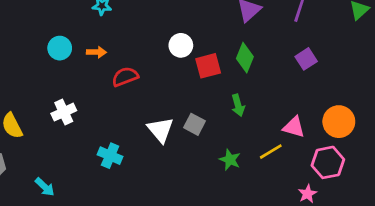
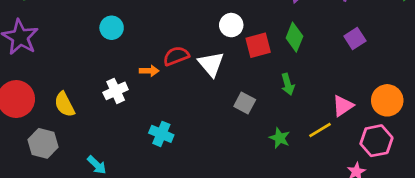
orange arrow: (96, 52) -> (149, 71), moved
pink triangle: (294, 127) -> (343, 106), turned -50
white triangle: (160, 130) -> (211, 64), moved

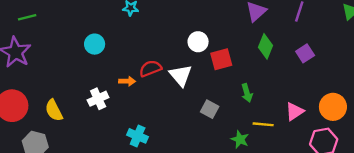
green diamond: (294, 37) -> (265, 46), moved
yellow line: (320, 130) -> (263, 124), moved, turned 36

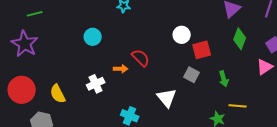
red semicircle: (150, 68) -> (141, 58), turned 66
white triangle: (181, 75) -> (167, 98), moved
gray square: (210, 109) -> (192, 75), moved
pink triangle: (295, 112) -> (265, 67), moved

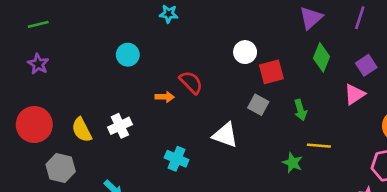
green line: (35, 14) -> (38, 24), moved
purple star: (25, 44) -> (38, 64), size x0.6
white cross: (96, 84) -> (120, 126), moved
white triangle: (167, 98) -> (225, 135), turned -30

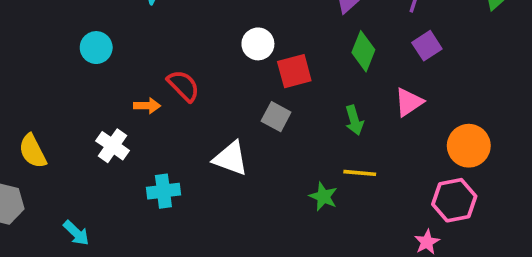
purple square: (366, 65) -> (427, 46), moved
green arrow: (300, 110) -> (354, 120), moved
white cross: (120, 126) -> (113, 146), moved, turned -30
cyan cross: (177, 159) -> (163, 191), turned -30

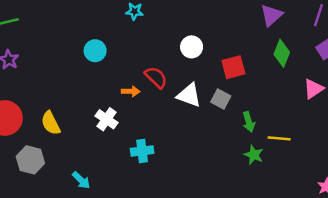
white circle: (258, 44) -> (192, 47), moved
green arrow: (354, 120) -> (249, 122), moved
white triangle: (231, 158) -> (189, 95), moved

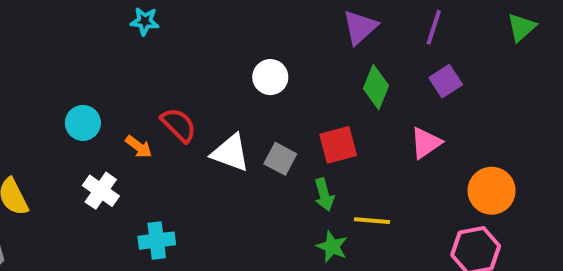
white circle: (192, 47) -> (270, 77), moved
cyan circle: (95, 51) -> (83, 123), moved
red square: (233, 67) -> (338, 145), moved
orange arrow: (131, 91) -> (139, 147), turned 36

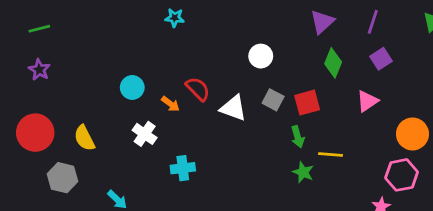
gray square: (280, 159) -> (273, 100), moved

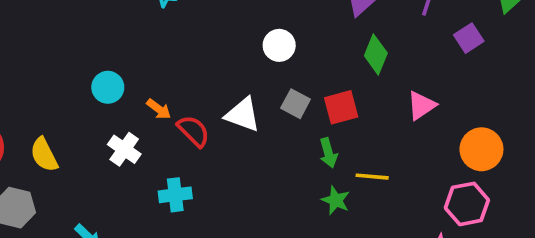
purple square: (381, 59) -> (469, 38), moved
red semicircle: (198, 89) -> (193, 131), moved

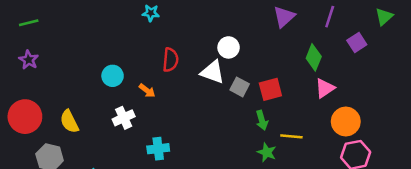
green diamond: (376, 54) -> (314, 57), moved
white triangle: (243, 115) -> (212, 72), moved
red semicircle: (193, 131) -> (171, 60), moved, turned 50
white cross: (124, 149) -> (124, 118), turned 30
orange circle: (481, 149) -> (346, 122), moved

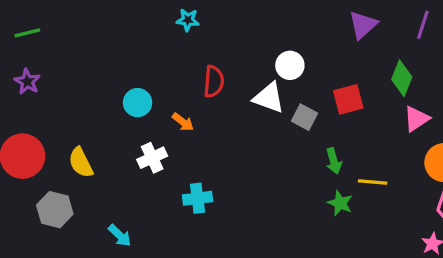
red square: (270, 89) -> (348, 99), moved

